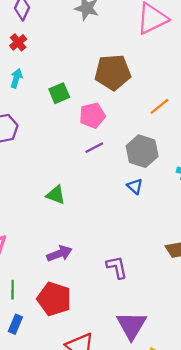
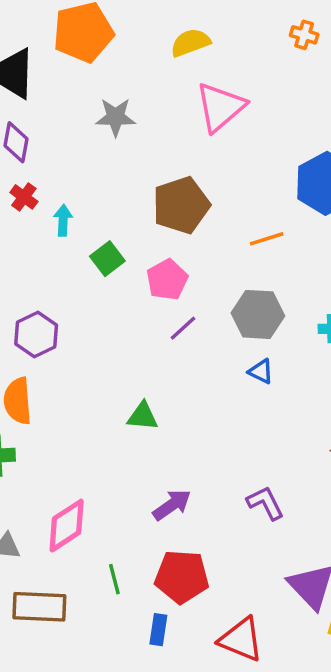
cyan arrow: (16, 78) -> (63, 220), moved
orange line: (159, 106) -> (267, 239), turned 36
blue rectangle: (15, 324) -> (158, 630), moved

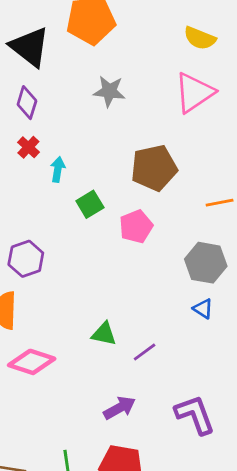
yellow semicircle: (190, 43) -> (200, 38), moved, turned -144
purple line: (183, 328) -> (145, 352), moved
purple L-shape: (265, 503) -> (195, 415), size x1.4
pink diamond: (67, 526) -> (32, 362), moved, turned 45

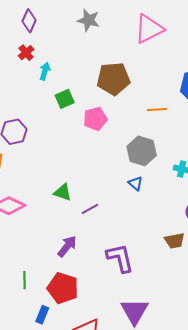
purple arrow: (120, 408) -> (67, 246), turned -30

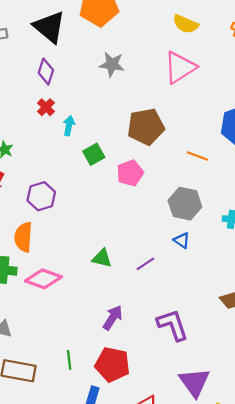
orange line: (157, 109) -> (197, 156), turned 30
purple line: (90, 209) -> (145, 264), moved

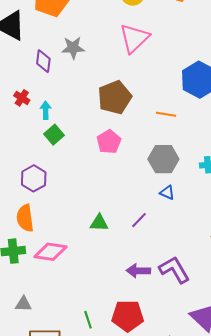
purple diamond: (46, 71) -> (43, 61), moved
green square: (94, 154) -> (54, 135), moved
purple arrow: (113, 318) -> (138, 271), moved, turned -110

